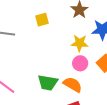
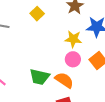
yellow square: (42, 20) -> (37, 14), turned -32

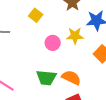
pink circle: (73, 59) -> (53, 43), moved

